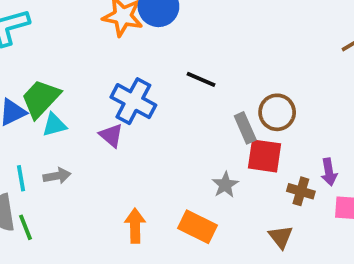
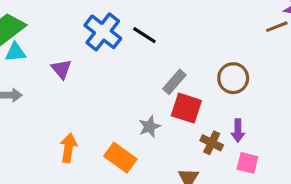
blue cross: (133, 101) -> (103, 32), moved
brown circle: (277, 112) -> (233, 78), moved
gray rectangle: (245, 128) -> (174, 82), turned 55

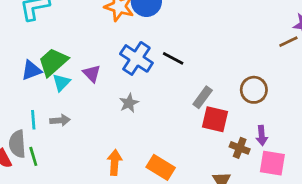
cyan triangle: (15, 52) -> (61, 82), turned -36
purple triangle: (61, 69) -> (92, 73), moved
gray star: (149, 127) -> (129, 103), moved
pink square: (247, 163) -> (272, 163), size x1.4

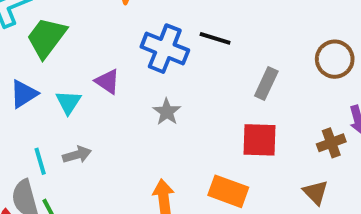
green trapezoid: (53, 62) -> (46, 38), moved
red square: (215, 119) -> (259, 140), moved
brown cross: (240, 148) -> (331, 143), turned -30

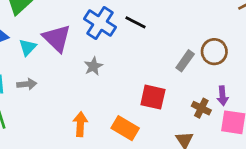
purple triangle: (107, 81) -> (57, 38), size x1.6
gray rectangle: (266, 83) -> (185, 61), moved
brown cross: (331, 143) -> (201, 108), turned 36

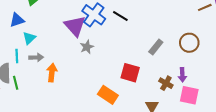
purple triangle: (57, 38) -> (75, 26), moved
cyan triangle: (28, 47) -> (29, 38), moved
brown circle: (214, 52) -> (189, 43), moved
orange arrow: (80, 124) -> (52, 73), moved

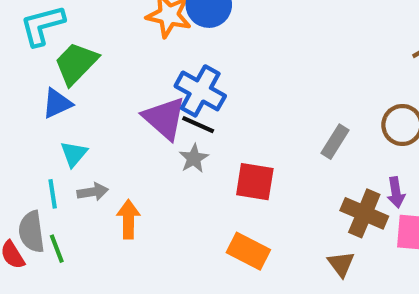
black line: (120, 16) -> (198, 125), moved
blue triangle: (17, 20) -> (57, 103), moved
red square: (130, 73) -> (255, 182), moved
brown cross: (166, 83) -> (364, 213), size x1.5

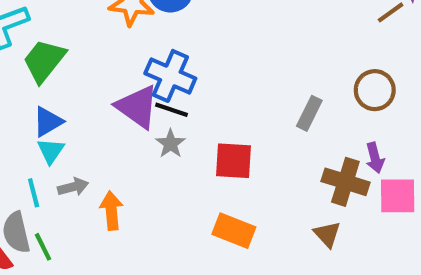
blue triangle: (57, 103) -> (48, 122), moved

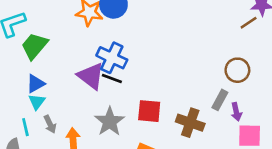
gray rectangle: (309, 113) -> (220, 100), moved
gray star: (171, 144) -> (110, 122), moved, size x1.6
brown cross: (345, 182) -> (190, 123), moved
gray arrow: (73, 187) -> (50, 124), turned 78

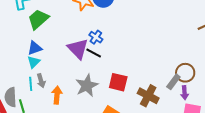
blue cross: (112, 58) -> (96, 37), size x0.6
brown circle: (237, 70) -> (185, 73), moved
cyan line: (25, 127) -> (31, 84), moved

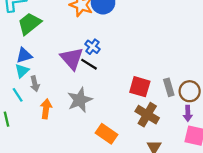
gray arrow: (41, 81) -> (35, 84), moved
red square: (118, 82) -> (140, 87), moved
gray rectangle: (173, 82) -> (169, 87), moved, turned -56
cyan line: (31, 84) -> (18, 95), turned -32

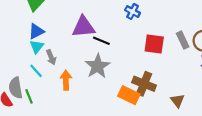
blue cross: (92, 47) -> (133, 12), moved
purple triangle: (72, 58) -> (83, 27), turned -45
black line: (89, 64) -> (101, 41), moved
brown cross: (147, 115) -> (144, 84), moved

